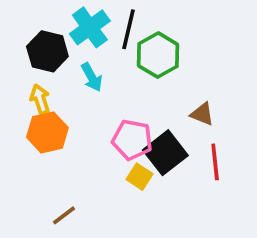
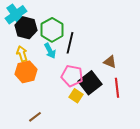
cyan cross: (90, 27) -> (16, 15), moved
black line: (128, 29) -> (70, 43), moved
green hexagon: (158, 55) -> (52, 30), moved
cyan arrow: (92, 77) -> (50, 51), moved

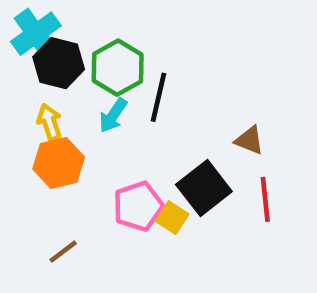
cyan arrow: (50, 51) -> (113, 115), turned 63
pink pentagon: (72, 76) -> (138, 206), moved, turned -30
brown line: (35, 117) -> (63, 252), moved

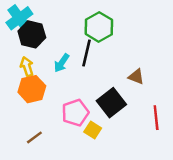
green hexagon: (118, 68) -> (99, 27), moved
red line: (265, 199) -> (156, 118), moved
yellow square: (172, 218) -> (93, 130), moved

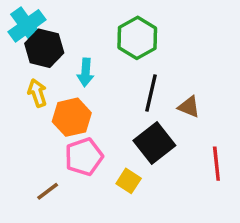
black line: (86, 53) -> (151, 93), moved
cyan arrow: (62, 63) -> (86, 72), moved, turned -30
orange hexagon: (32, 89) -> (72, 117), moved
pink pentagon: (75, 113) -> (84, 157), moved

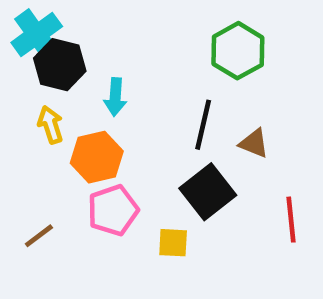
green hexagon: (137, 38) -> (238, 51), moved
yellow square: (129, 181) -> (173, 243), turned -30
brown line: (48, 191) -> (39, 236), moved

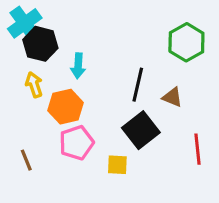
green hexagon: (238, 51) -> (186, 42), moved
brown line: (39, 236) -> (26, 160), turned -75

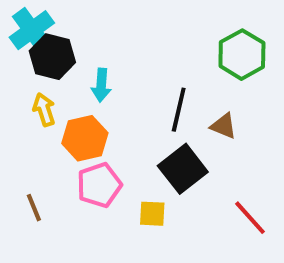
red line: (197, 149) -> (250, 218), moved, turned -36

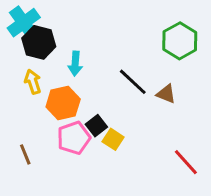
black line: (179, 110) -> (133, 82), turned -60
black square: (183, 169) -> (96, 126), moved, size x0.6
yellow square: (152, 214) -> (113, 139), moved, turned 30

